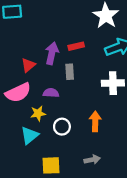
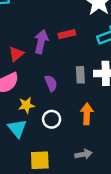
gray rectangle: (70, 72) -> (80, 75), moved
purple semicircle: (51, 93) -> (51, 83), moved, turned 63
cyan triangle: (30, 135) -> (17, 128), turned -30

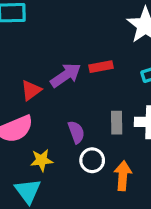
purple arrow: (41, 42) -> (66, 75), turned 40
white circle: (52, 119) -> (92, 160), moved

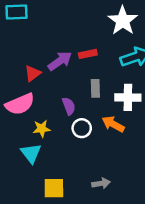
gray rectangle: (117, 123) -> (95, 88), moved
orange arrow: (123, 176) -> (113, 124), moved, turned -65

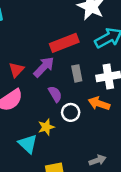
red rectangle: (88, 54) -> (64, 43), size x1.6
purple arrow: (60, 61) -> (44, 67), moved
yellow star: (42, 129) -> (46, 127), moved

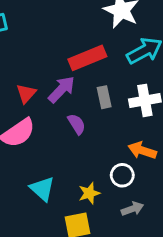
orange arrow: (99, 104) -> (142, 150), moved
white circle: (71, 112) -> (122, 175), moved
yellow star: (46, 127) -> (89, 193), moved

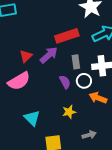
purple semicircle: (77, 124) -> (65, 82), moved
white circle: (122, 175) -> (84, 81), moved
yellow star: (89, 193) -> (69, 112), moved

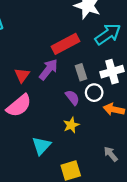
yellow star: (69, 112) -> (71, 125), moved
cyan triangle: (32, 118) -> (41, 146), turned 36
gray arrow: (89, 135) -> (111, 154), turned -104

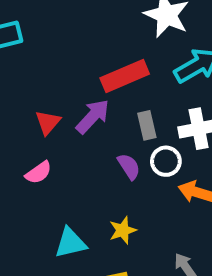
pink semicircle: (19, 106) -> (38, 173), size x0.6
yellow star: (71, 125) -> (123, 230), moved
cyan triangle: (41, 146) -> (70, 243), turned 30

